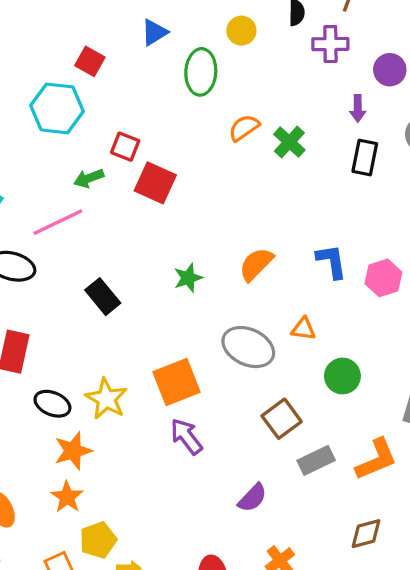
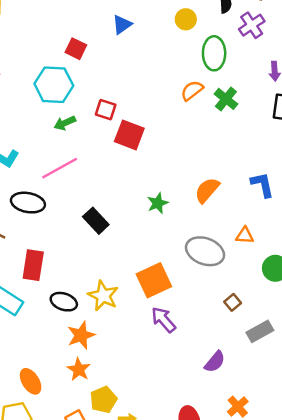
purple cross: (330, 44) -> (252, 25), turned -30
green ellipse: (201, 72) -> (214, 53), moved
green arrow: (89, 178) -> (65, 123), moved
brown square: (282, 419) -> (233, 302), size x0.6

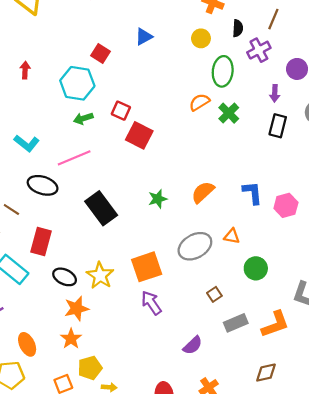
black rectangle: (96, 221) -> (101, 208), size x1.4
gray ellipse: (205, 251) -> (195, 246), turned -56

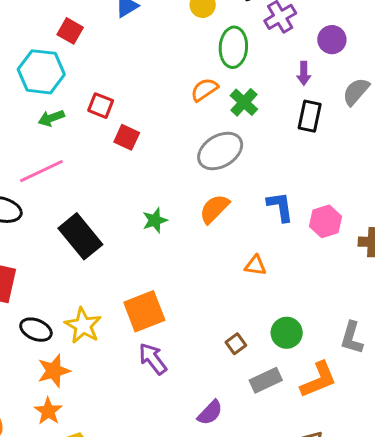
red square: (139, 135) -> (127, 137), size x0.7
gray ellipse: (195, 246) -> (220, 151), moved
green circle: (256, 268) -> (287, 333), moved

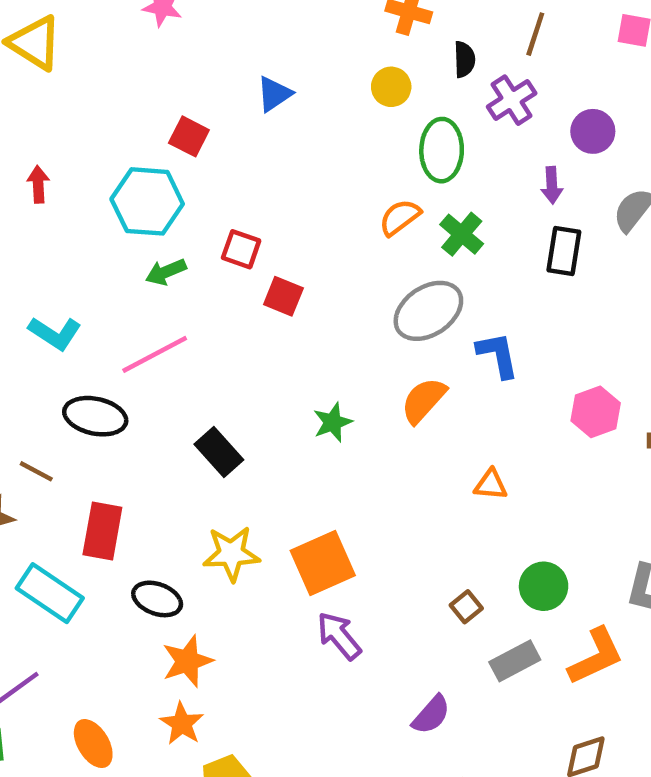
blue L-shape: (280, 207) -> (498, 355), moved
black rectangle: (80, 236) -> (219, 452), size x0.7
yellow star: (83, 326) -> (231, 554), moved, turned -30

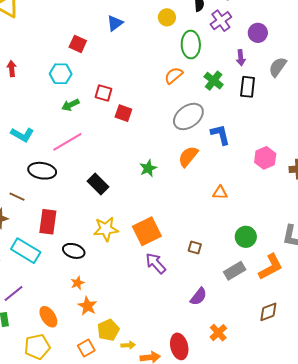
cyan hexagon: (147, 201) -> (61, 74), size x0.7
green cross: (462, 234) -> (214, 81), moved
brown square: (466, 607) -> (195, 248), moved, turned -32
orange star: (187, 661) -> (78, 283), moved, size x0.6

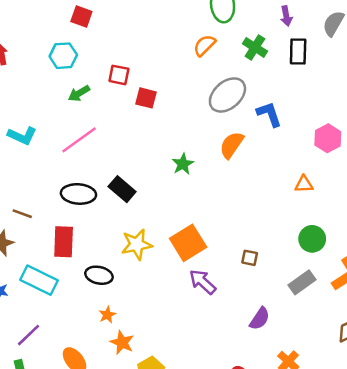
black ellipse: (42, 171) -> (78, 194), moved
orange triangle: (220, 193) -> (304, 184), moved

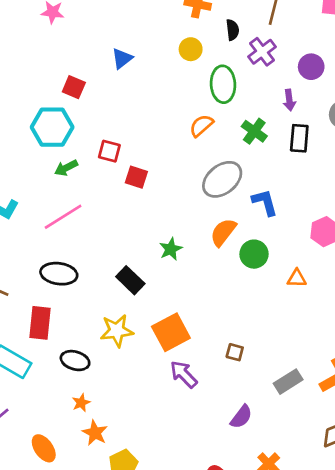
cyan hexagon: (63, 56) -> (52, 127), size x1.4
black rectangle: (122, 189) -> (130, 280), moved
green circle: (312, 239) -> (254, 254), moved

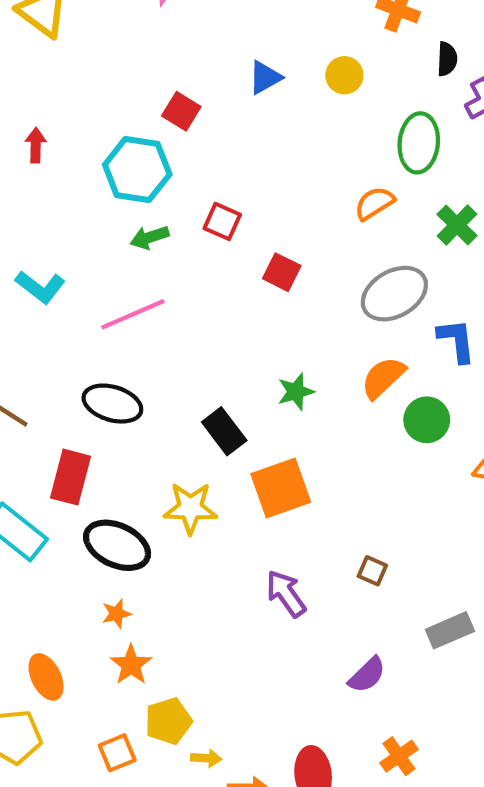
yellow circle: (191, 49) -> (344, 75), moved
red square: (136, 177) -> (282, 272), moved
orange square: (171, 332) -> (281, 488), moved
black ellipse: (75, 361) -> (117, 545), size x1.4

